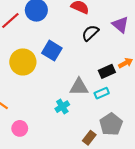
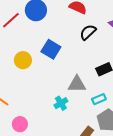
yellow circle: (23, 62) -> (23, 60), size x0.7
cyan rectangle: (102, 93) -> (99, 99), moved

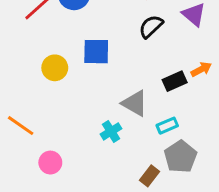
blue square: (51, 49) -> (96, 52), turned -30
gray triangle: (77, 84) -> (135, 103), turned 30

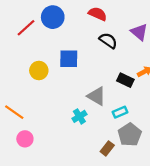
black semicircle: (151, 26) -> (108, 41), turned 78
black rectangle: (175, 81) -> (125, 80), turned 49
pink circle: (50, 163) -> (25, 139), moved

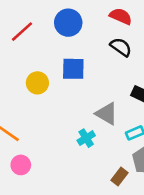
red semicircle: (98, 14) -> (121, 16), moved
blue circle: (53, 17) -> (68, 23), moved

